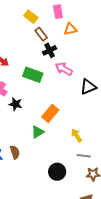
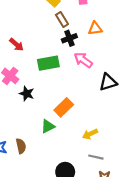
orange triangle: (70, 29) -> (95, 28), moved
green rectangle: (33, 75) -> (48, 63), turned -36
yellow arrow: (76, 135) -> (90, 134), turned -88

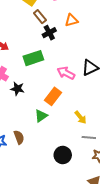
pink arrow: (83, 60) -> (66, 73), moved
yellow arrow: (90, 134) -> (81, 117), turned -96

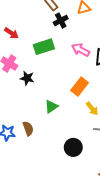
pink arrow: (66, 73) -> (81, 50), moved
orange rectangle: (53, 96) -> (80, 87), moved

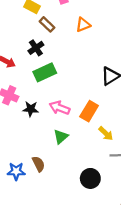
black cross: (61, 21) -> (36, 48), moved
pink arrow: (81, 50) -> (60, 108), moved

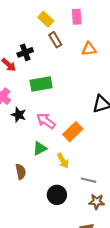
black cross: (36, 48) -> (25, 52), moved
yellow arrow: (106, 134) -> (63, 161), moved
brown semicircle: (39, 164) -> (21, 172), moved

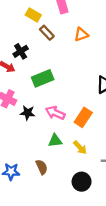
green triangle: (40, 148) -> (55, 141), turned 32

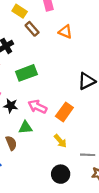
orange triangle: (81, 35) -> (65, 32), turned 40
green triangle: (55, 141) -> (26, 127), moved
brown semicircle: (42, 167) -> (11, 143), moved

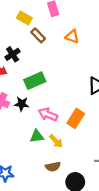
black star: (11, 106) -> (22, 104), moved
yellow arrow: (60, 141) -> (56, 141), moved
brown semicircle: (11, 143) -> (53, 167), moved, turned 104

